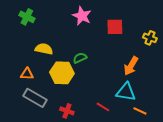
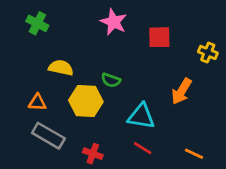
green semicircle: (80, 58) -> (111, 80), turned -136
cyan triangle: (126, 92) -> (141, 116), moved

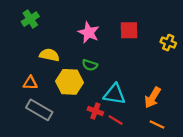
pink star: (114, 22) -> (89, 32), moved
green cross: (37, 23) -> (30, 19), turned 30
orange arrow: (182, 91) -> (153, 98), moved
red cross: (93, 154) -> (95, 111), moved

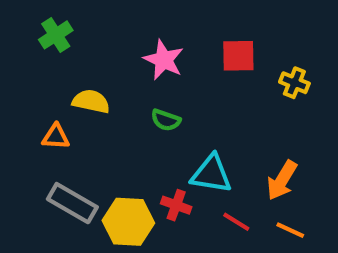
yellow cross: (168, 43) -> (294, 83), moved
yellow hexagon: (70, 82) -> (128, 222), moved
orange triangle: (30, 83) -> (56, 137), moved
red line: (116, 120) -> (236, 222), moved

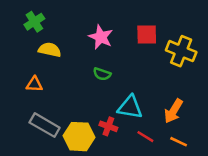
yellow cross: (294, 83) -> (181, 51), size x1.6
yellow semicircle: (91, 101) -> (50, 50), moved

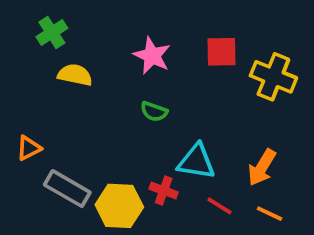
orange triangle: (34, 84) -> (29, 148), moved, turned -30

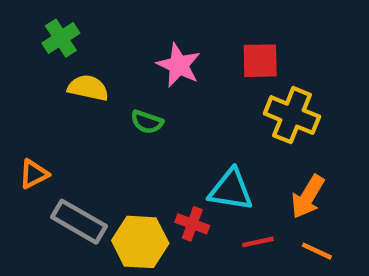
yellow cross: (273, 77) -> (292, 115), moved
green semicircle: (154, 112) -> (147, 122), moved
red line: (219, 206) -> (258, 242), turned -44

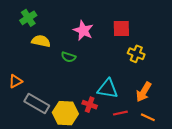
yellow cross: (292, 115) -> (136, 54), size x0.7

